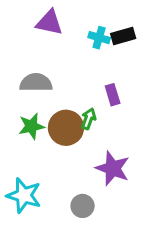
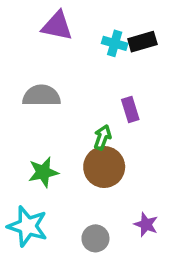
green star: (31, 126) -> (43, 172), moved
brown circle: (66, 128) -> (104, 167), moved
purple star: (113, 168) -> (146, 224), moved, size x0.6

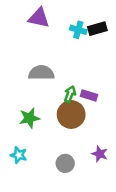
gray semicircle: (41, 96) -> (41, 73), moved
purple rectangle: (130, 110) -> (89, 95), moved, turned -56
cyan star: (28, 226) -> (19, 155), size x0.6

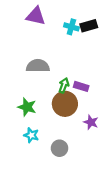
green star: (29, 118) -> (27, 107), turned 30
purple star: (100, 154) -> (91, 122), moved
cyan star: (19, 155) -> (31, 135), moved

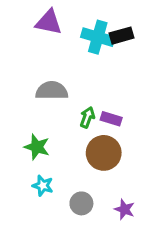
cyan cross: (71, 27) -> (98, 37), size x1.5
brown circle: (65, 104) -> (104, 153), moved
purple star: (91, 122) -> (124, 209), moved

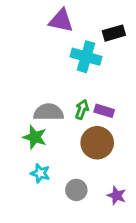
purple triangle: (49, 22) -> (61, 21), moved
cyan cross: (98, 37) -> (86, 57), moved
gray semicircle: (52, 91) -> (49, 112), moved

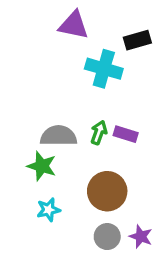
brown circle: (97, 143) -> (107, 191), moved
cyan star: (40, 173) -> (48, 210), turned -30
gray circle: (76, 190) -> (107, 237), moved

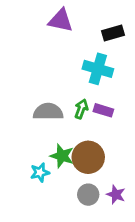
cyan cross: (104, 69) -> (98, 69), moved
green star: (42, 166) -> (62, 156), moved

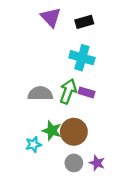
purple triangle: (61, 21) -> (51, 17), turned 35
black rectangle: (113, 33) -> (84, 22), moved
green arrow: (81, 109) -> (68, 91), size x1.5

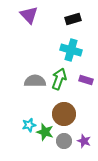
purple triangle: (51, 17) -> (29, 15), moved
purple rectangle: (87, 92) -> (86, 80), moved
green star: (52, 131) -> (45, 132), moved

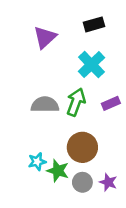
purple triangle: (29, 15) -> (45, 37), moved, turned 30
cyan cross: (71, 50) -> (91, 65), turned 30
purple rectangle: (86, 80) -> (111, 103), turned -40

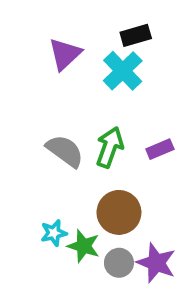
cyan cross: (91, 65) -> (123, 71), moved
gray semicircle: (45, 105) -> (65, 151), turned 36
purple star: (108, 182) -> (156, 263), size x1.5

